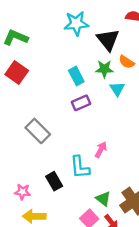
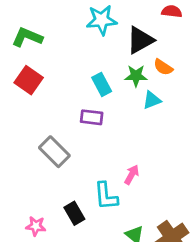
black triangle: (108, 40) -> (140, 40), turned 40
cyan triangle: (117, 89) -> (152, 100), turned 42
purple rectangle: (81, 103) -> (92, 117), moved, turned 30

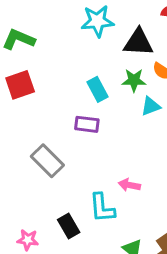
black triangle: (140, 40) -> (138, 42), turned 32
red square: (29, 80) -> (20, 85), turned 36
pink arrow: (132, 175) -> (129, 185), turned -108

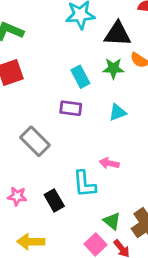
cyan triangle: (151, 106) -> (117, 112), moved
pink star: (28, 240) -> (17, 196), moved

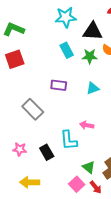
cyan rectangle: (80, 77) -> (67, 50), moved

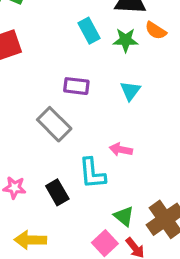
cyan triangle: (93, 88) -> (130, 91), turned -32
gray rectangle: (33, 109) -> (54, 124), moved

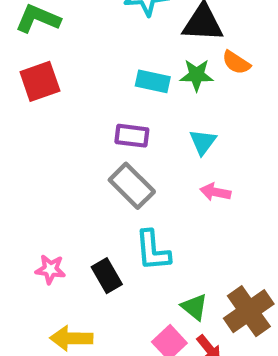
cyan rectangle: (89, 31) -> (153, 81), moved, turned -50
gray rectangle: (54, 124) -> (132, 186), moved
pink arrow: (121, 150) -> (215, 192), moved

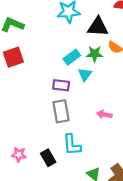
cyan rectangle: (153, 81) -> (72, 57), turned -49
cyan triangle: (203, 142) -> (85, 74), moved
gray rectangle: (132, 186) -> (61, 111), turned 35

